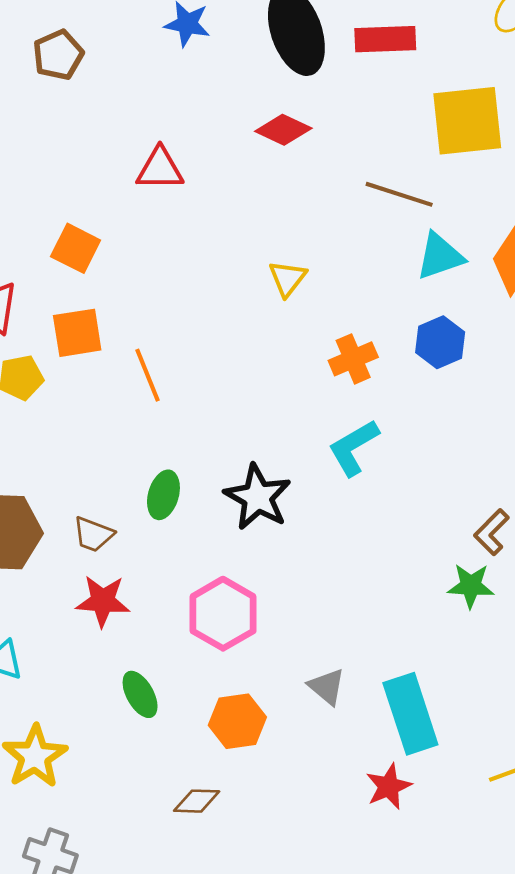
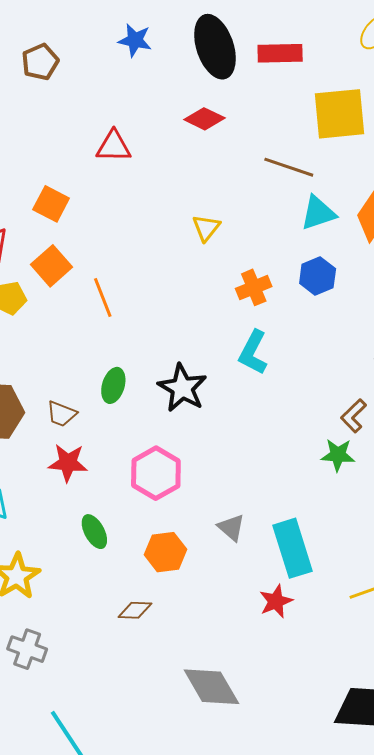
orange square: (77, 333) -> (52, 266), turned -33
cyan L-shape: (353, 448) -> (253, 352), turned -33

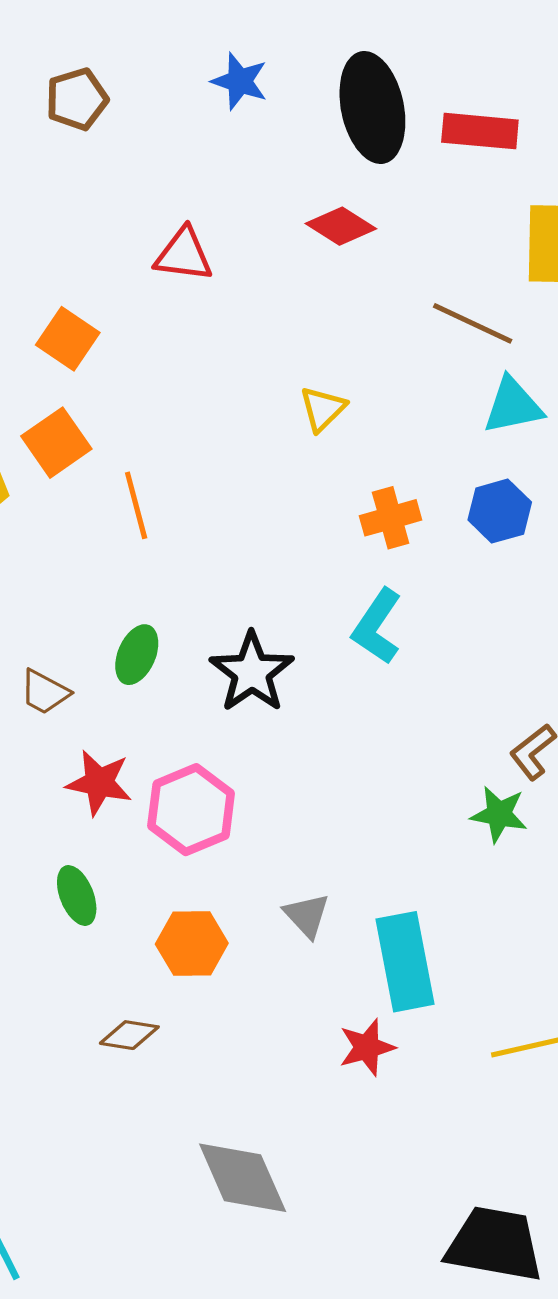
red star: (68, 463) -> (99, 783), moved

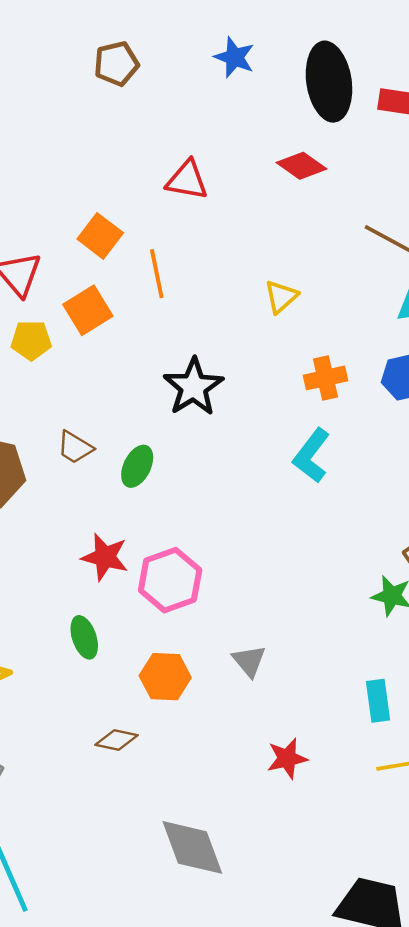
orange line: (136, 505) -> (157, 274), moved
black star: (252, 672) -> (193, 387), moved
brown trapezoid: (45, 692) -> (75, 447), moved
cyan rectangle: (405, 962) -> (378, 701), moved, size x0.6

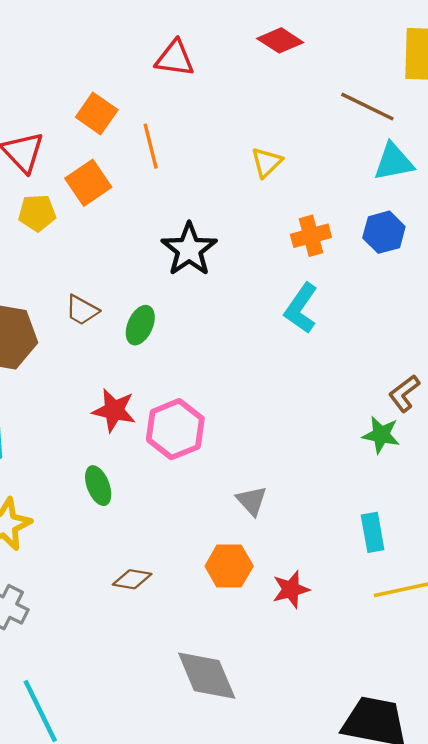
orange hexagon: (165, 677) -> (229, 566), moved

